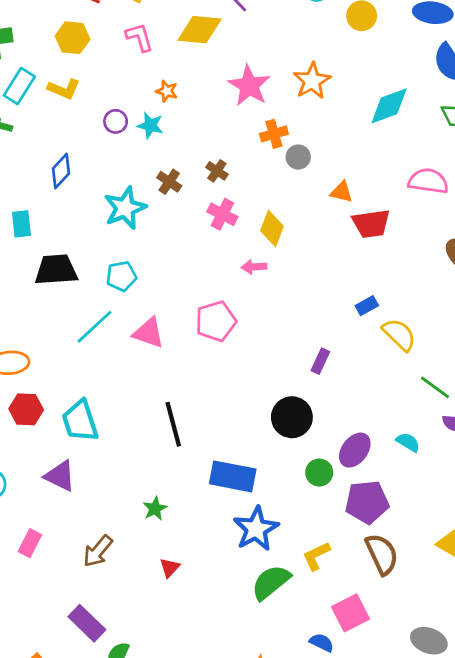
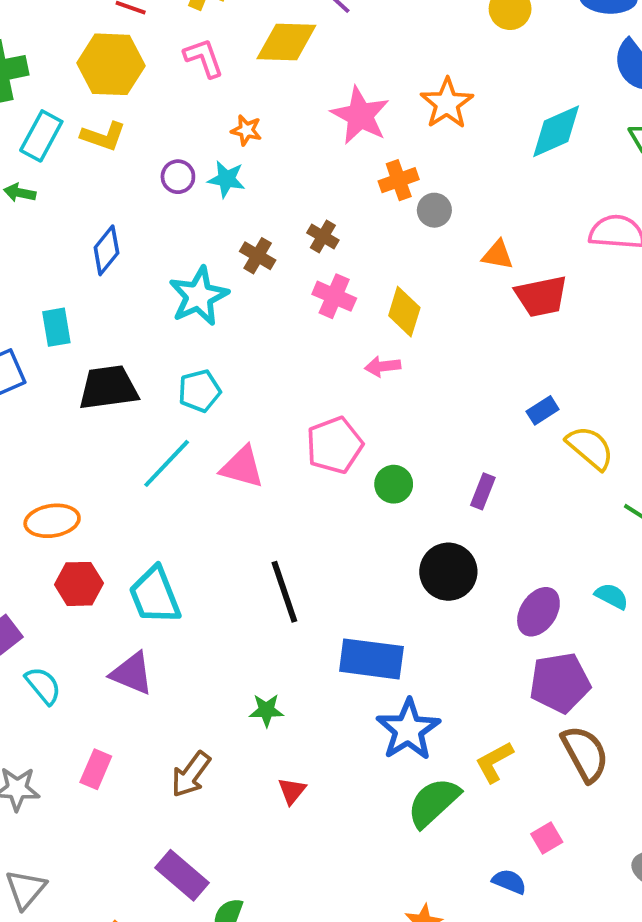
yellow hexagon: (73, 38) -> (111, 64), size x1.4
green circle: (319, 473) -> (394, 484), moved
green star: (155, 509) -> (266, 710), turned 30
pink square: (351, 613) -> (547, 838), size x0.6

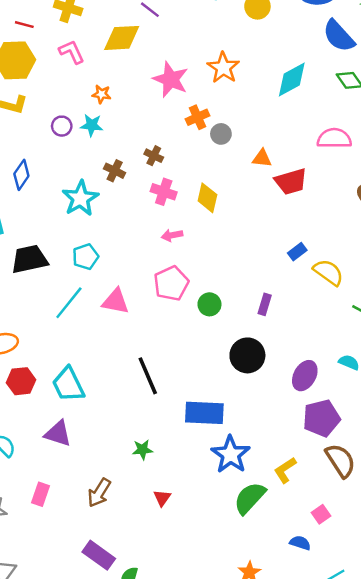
pink arrow: (383, 366) -> (172, 235), moved

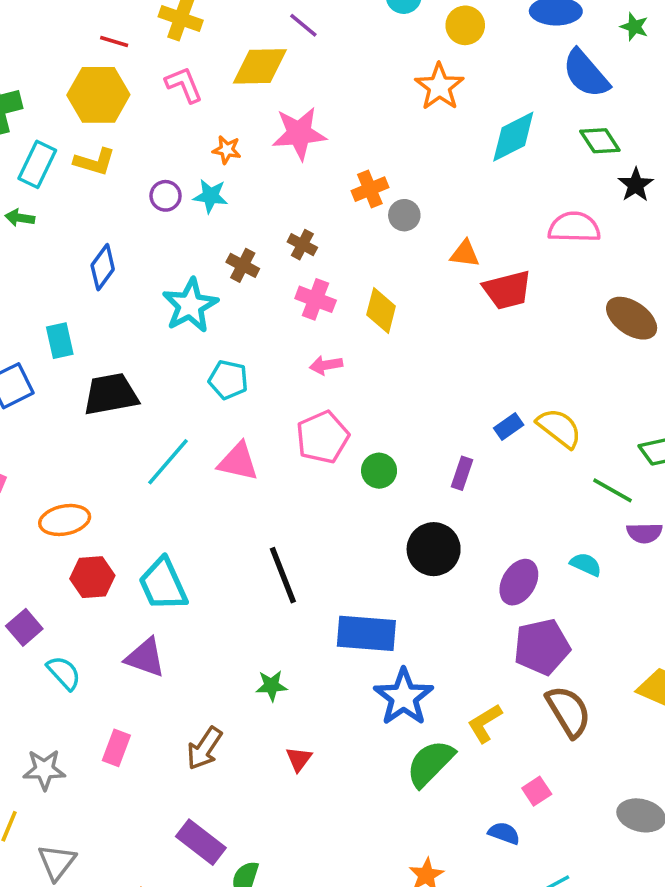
orange star: (223, 68) -> (439, 87), moved
pink star: (171, 79) -> (299, 133), moved, turned -30
blue rectangle: (297, 252) -> (509, 426), moved
cyan pentagon: (86, 257) -> (228, 380), moved, turned 30

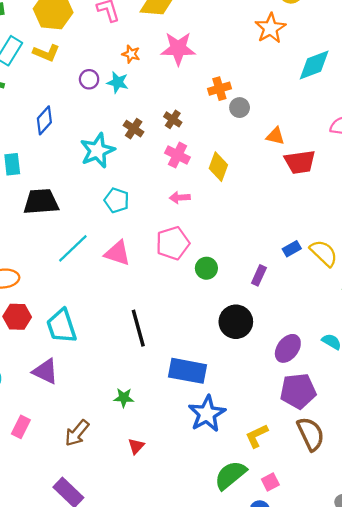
green semicircle: (430, 763) -> (230, 475), moved
pink square: (537, 791) -> (270, 482), moved

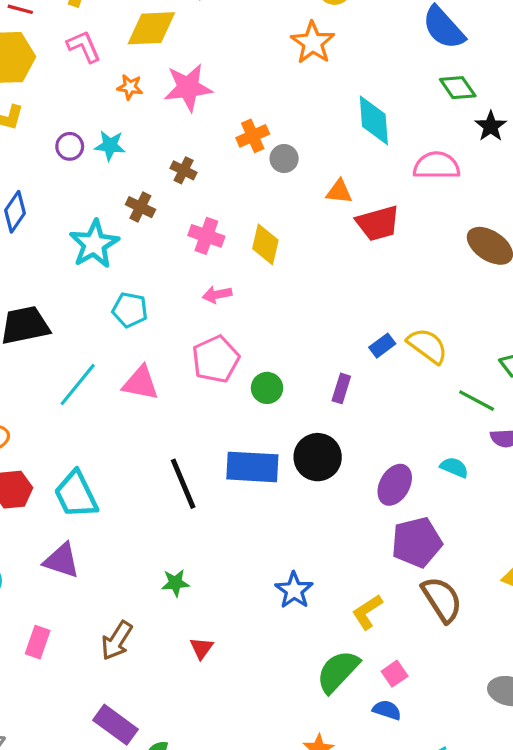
orange star: (131, 54) -> (130, 87), moved
cyan diamond: (314, 65) -> (374, 120), moved, turned -66
brown cross: (173, 119) -> (184, 170), moved
blue rectangle: (188, 371) -> (252, 467), moved
blue star: (207, 414) -> (294, 590), size x0.7

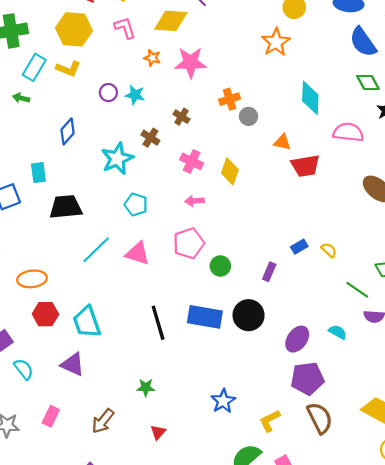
yellow semicircle: (427, 346) -> (329, 250), size x0.6

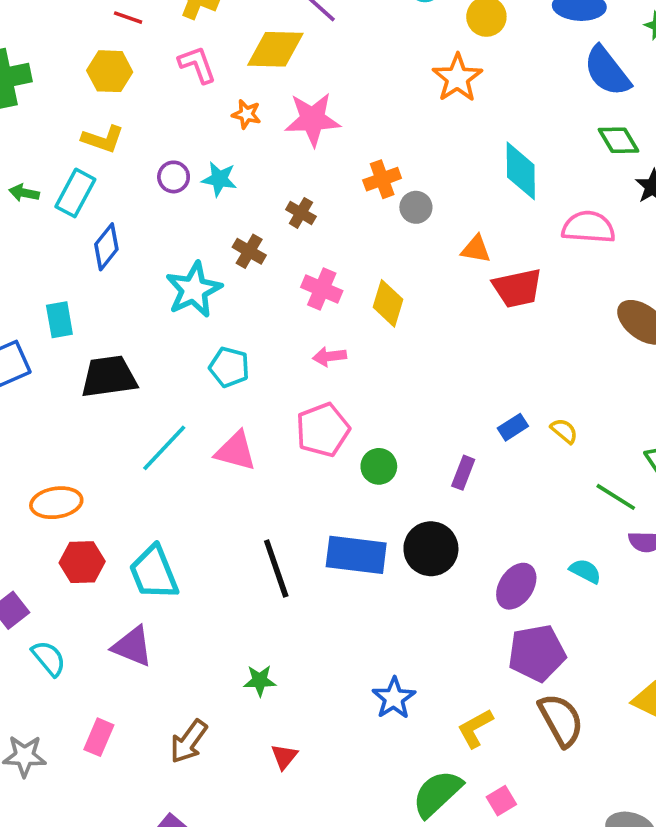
yellow hexagon: (74, 29) -> (110, 71), size x0.7
cyan rectangle: (34, 67) -> (75, 193), moved

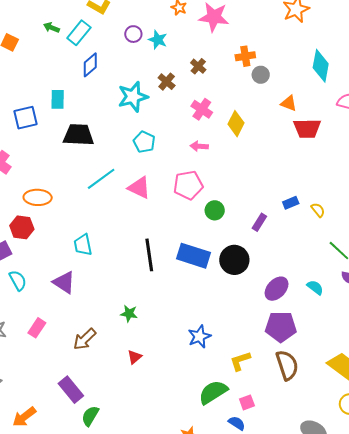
red hexagon: (82, 562) -> (22, 227), moved
cyan trapezoid: (154, 573) -> (83, 245), size x0.7

